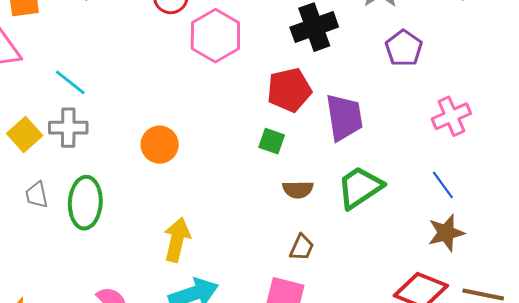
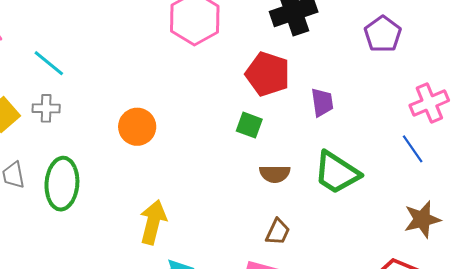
red pentagon: (289, 90) -> (268, 74), turned 30
purple trapezoid: (344, 117) -> (322, 102), size x0.6
gray cross: (68, 128) -> (46, 108), size x0.7
blue line: (443, 185) -> (413, 149), moved
green trapezoid: (360, 187) -> (337, 173), turned -114

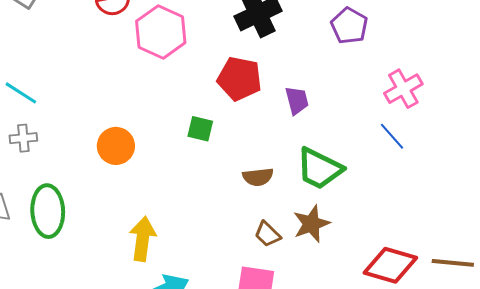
green square: (249, 125) -> (200, 129), moved
brown star: (422, 219) -> (311, 224), moved
brown trapezoid: (278, 232) -> (268, 234), turned 116

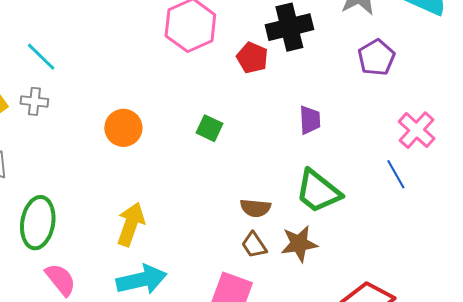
red pentagon: (239, 79) -> (252, 58), moved, size x0.7
pink cross: (403, 89) -> (417, 130), turned -30
brown semicircle: (258, 177) -> (255, 208), moved
green ellipse: (48, 211) -> (38, 223), moved

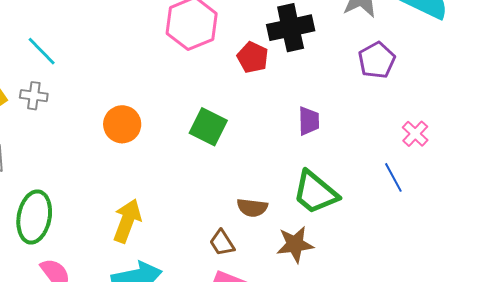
green square: (209, 128) -> (208, 127), size x1.4
pink cross: (417, 130) -> (415, 134), size x0.7
brown trapezoid: (254, 245) -> (222, 243), moved

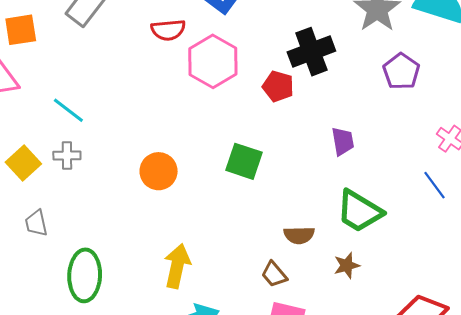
brown star: (295, 244) -> (347, 265), size x0.7

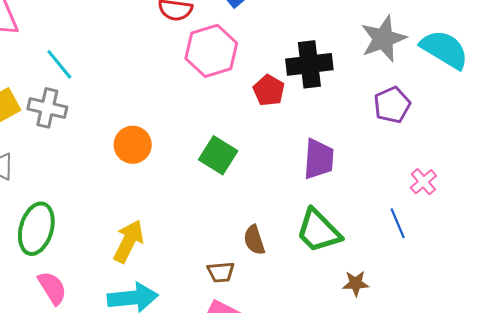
purple trapezoid: (343, 141) -> (319, 159), size x1.4
gray cross: (67, 155) -> (47, 108), size x1.4
brown semicircle: (299, 235) -> (254, 240), turned 60
brown star: (347, 265) -> (356, 283), moved
brown trapezoid: (274, 274) -> (221, 272), turned -68

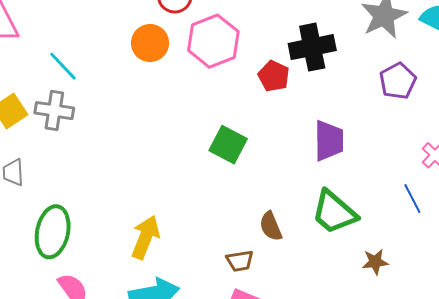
orange circle: (133, 145) -> (150, 43), moved

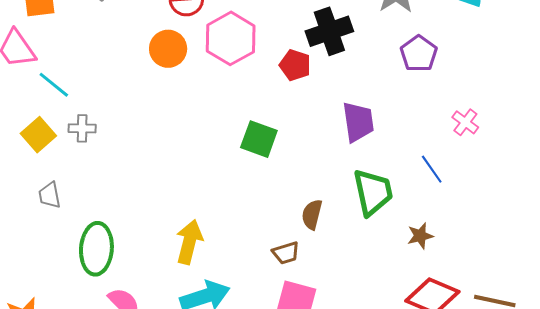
cyan line: (63, 66) -> (54, 85), moved
gray cross: (54, 111) -> (82, 128), size x0.7
blue line: (412, 199) -> (432, 169), moved
green trapezoid: (334, 212) -> (373, 192), turned -135
brown semicircle: (271, 226) -> (312, 214), turned 44

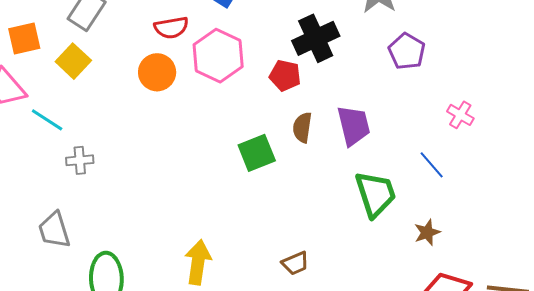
yellow square: (38, 135) -> (73, 61), moved
green square: (259, 139) -> (257, 153), turned -36
gray trapezoid: (50, 195) -> (54, 230), size x1.4
brown semicircle: (312, 214) -> (302, 127), moved

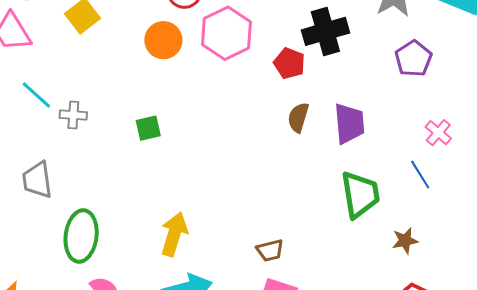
pink cross: (460, 115) -> (438, 133), moved
cyan line: (47, 120) -> (36, 95), moved
green square: (257, 153) -> (148, 128), moved, size x0.7

